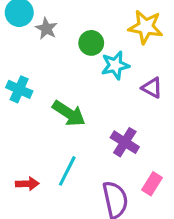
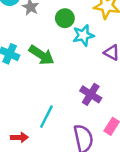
green arrow: (69, 113) -> (42, 55), moved
red arrow: (27, 184) -> (19, 137), moved

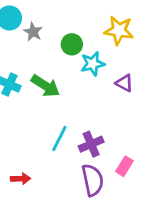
purple cross: (91, 94) -> (91, 144), moved, turned 35
cyan line: (46, 117) -> (59, 139), moved

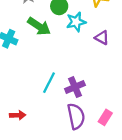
green arrow: (45, 86) -> (39, 26), moved
pink rectangle: (124, 166) -> (105, 117), moved

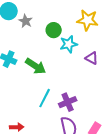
green arrow: (39, 26) -> (36, 66), moved

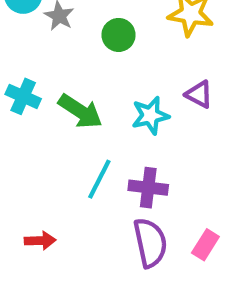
cyan star: (69, 44) -> (150, 116), moved
purple cross: (68, 102) -> (148, 188), turned 30

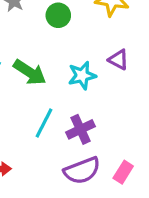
purple cross: (148, 188) -> (80, 129), turned -32
purple semicircle: (150, 243) -> (82, 171), turned 81

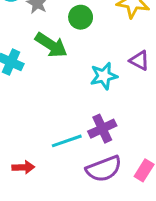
green arrow: (30, 72) -> (51, 45), moved
cyan line: (44, 123) -> (67, 141), moved, turned 44

